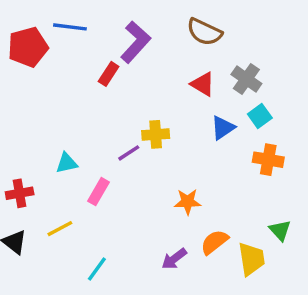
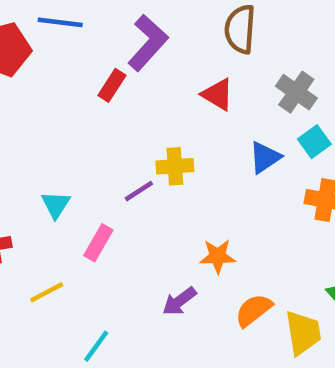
brown semicircle: (204, 32) -> (240, 29), turned 69
red triangle: (203, 84) -> (218, 94), moved
cyan triangle: (67, 163) -> (56, 205), turned -45
purple arrow: (174, 259) -> (179, 301), moved

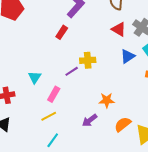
red rectangle: (112, 85) -> (62, 32), moved
red triangle: (218, 94) -> (119, 29), moved
yellow line: (47, 292) -> (49, 116), moved

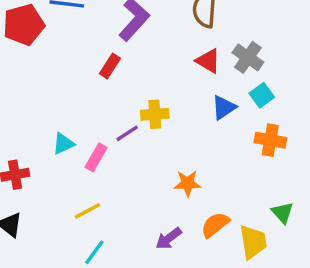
cyan triangle: (35, 77) -> (63, 144), turned 32
pink rectangle: (54, 94) -> (96, 157), moved
purple arrow: (90, 120) -> (169, 238), moved

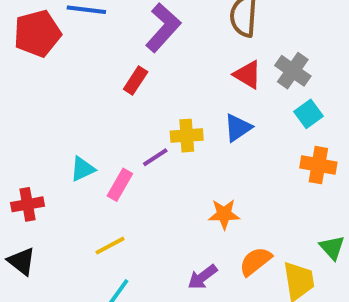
blue triangle: (224, 107) -> (238, 128), moved

